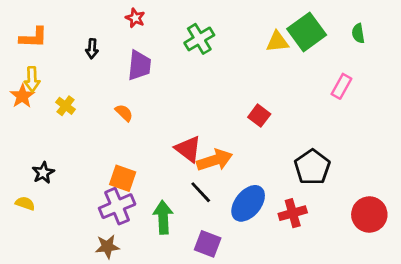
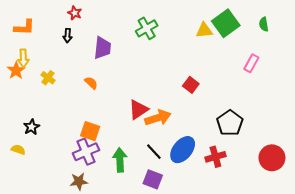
red star: (135, 18) -> (75, 13), moved
red triangle: (188, 149) -> (138, 110), turned 50
black line: (201, 192) -> (154, 152), moved

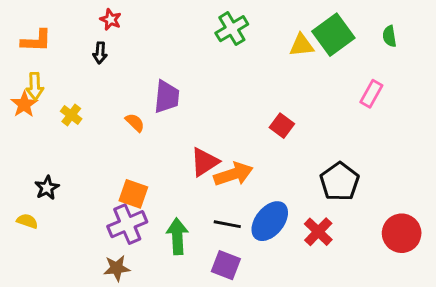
green cross: (147, 28) -> (232, 29), moved
purple trapezoid: (102, 48) -> (167, 97), moved
black line: (154, 152) -> (227, 224), turned -36
red cross: (215, 157) -> (318, 232), turned -30

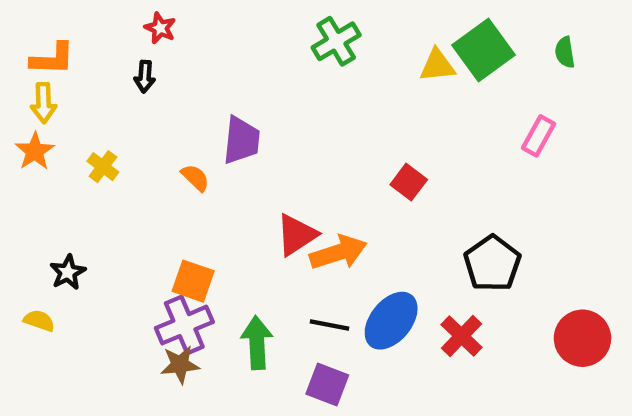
yellow arrow: (35, 86) -> (44, 103), moved
brown star: (117, 268) -> (180, 365), moved

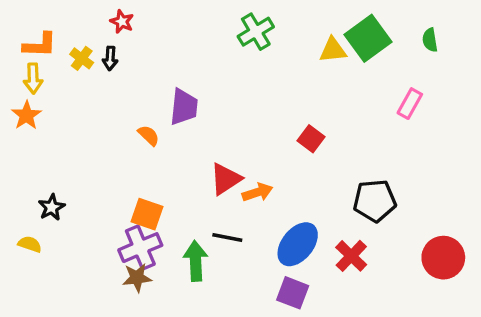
yellow cross: (103, 167) -> (82, 58), moved
orange arrow: (338, 252) -> (257, 192), size x0.7
black pentagon: (492, 263) -> (375, 201), turned 30
black line: (330, 325) -> (227, 238), moved
purple square: (327, 384) -> (293, 293), moved

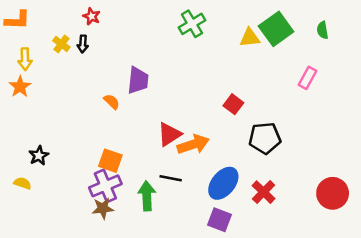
orange L-shape: (40, 45) -> (17, 20), moved
orange arrow: (257, 192) -> (193, 144), size x1.4
black pentagon: (375, 201) -> (265, 138), moved

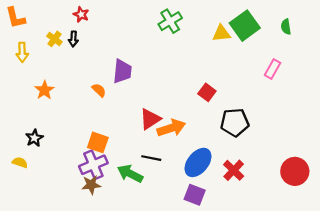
orange L-shape: (17, 20) -> (15, 18), turned 75
orange star: (20, 87) -> (44, 90), moved
green arrow: (147, 196) -> (130, 174), turned -60

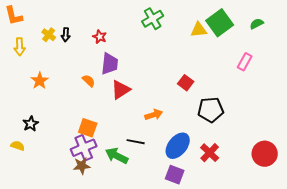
red star: (81, 14) -> (100, 37), moved
green semicircle: (286, 27) -> (257, 24), turned 72
red triangle: (150, 119) -> (121, 90), moved
orange arrow: (171, 128) -> (154, 115), size x0.7

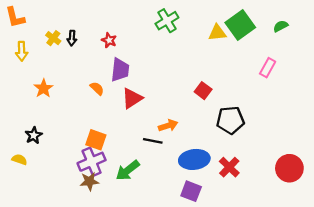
black line: (136, 142) -> (153, 141), moved
blue ellipse: (178, 146) -> (194, 159), turned 44
green arrow: (117, 156) -> (128, 170), turned -65

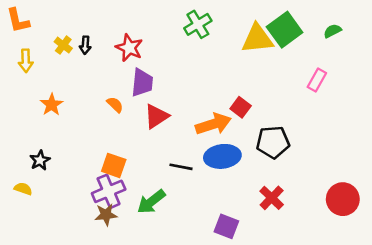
yellow triangle: (217, 33) -> (257, 39), size x1.5
red star: (109, 40) -> (129, 48), size x1.5
orange arrow: (168, 126) -> (213, 124), moved, size x1.5
blue ellipse: (194, 159) -> (222, 156), moved

